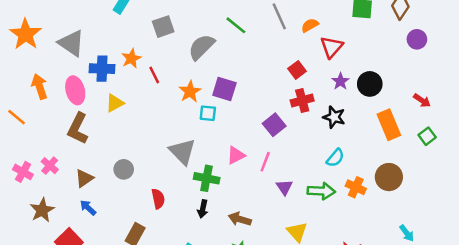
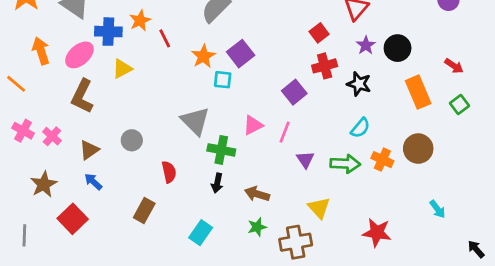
purple square: (224, 89) -> (241, 54), turned 35
pink ellipse: (75, 90) -> (79, 55), turned 64
pink cross: (23, 172) -> (23, 131), moved

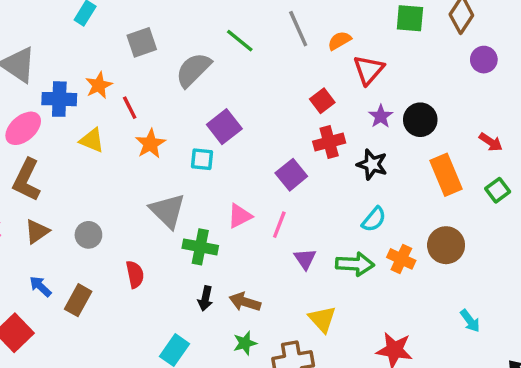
orange star: (203, 56) -> (150, 144), moved
yellow triangle: (122, 69) -> (92, 140), moved, turned 50
brown triangle: (89, 150) -> (37, 231), moved
black arrow: (217, 183) -> (205, 298), moved
brown rectangle: (144, 211) -> (78, 300), moved

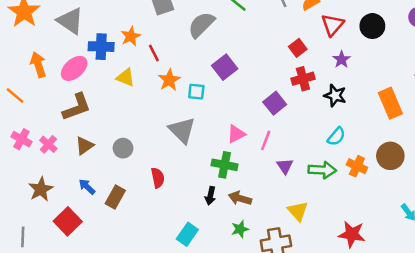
black circle: (420, 120) -> (372, 26), moved
cyan square: (202, 159) -> (196, 92), moved
brown L-shape: (27, 180) -> (77, 107), turned -136
green cross: (200, 247) -> (225, 165), moved

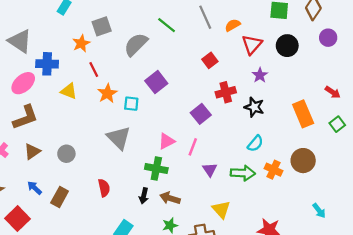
orange star: (131, 36) -> (81, 43), moved
red square: (298, 48) -> (210, 60), moved
red semicircle: (158, 178) -> (104, 188), moved

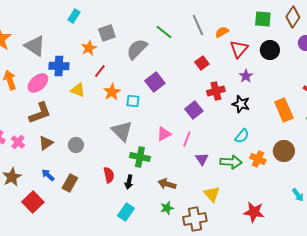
red line: (94, 70) -> (100, 71), turned 64
green cross: (156, 169) -> (140, 157), moved
black arrow: (144, 196) -> (129, 182), moved

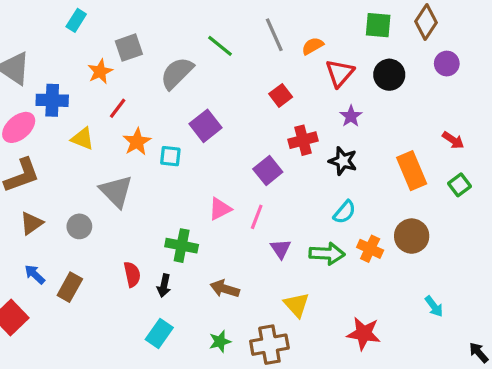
gray triangle: (122, 131) -> (116, 191), moved
green star: (167, 208) -> (220, 341), moved

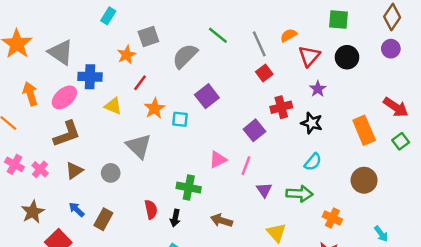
brown diamond: (426, 22) -> (392, 17), moved
gray line: (274, 35) -> (259, 44), moved
red arrow: (453, 140) -> (396, 107), size x1.5
orange cross: (370, 249) -> (332, 218), moved

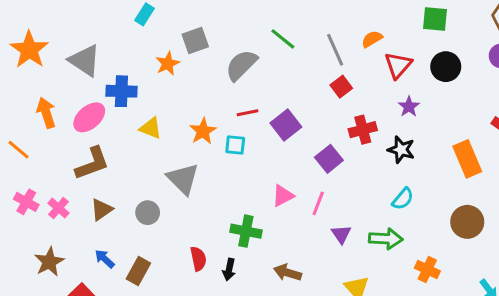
red line: (140, 83) -> (248, 113), moved, turned 42
purple square: (207, 96) -> (286, 125), moved

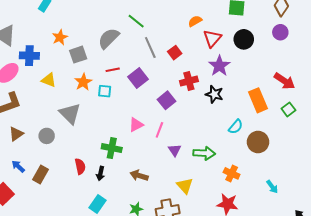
gray square: (195, 40) -> (78, 55), moved
gray line: (335, 50) -> (150, 47), moved
purple star: (409, 107) -> (219, 66), size x1.5
cyan semicircle: (403, 199) -> (236, 127), moved

